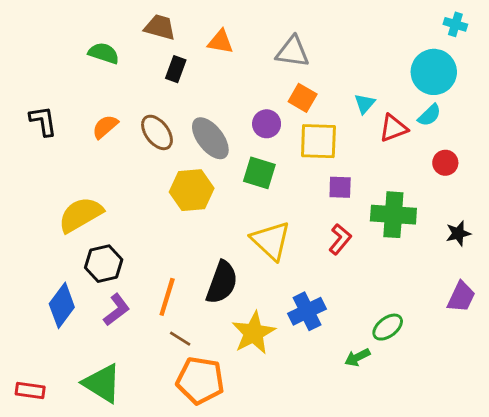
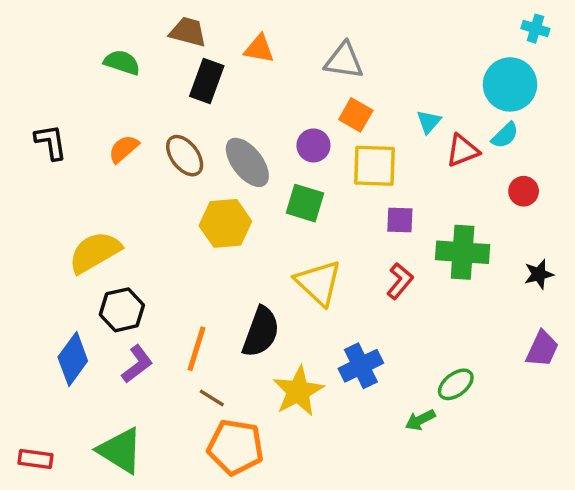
black rectangle: (176, 69) -> (207, 81), size x1.4

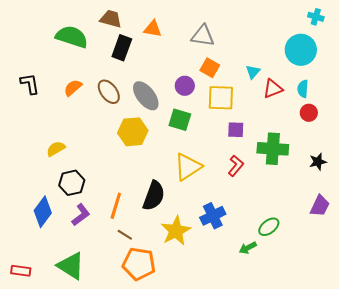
green semicircle: (122, 62) -> (72, 37), size x1.5
cyan semicircle: (505, 135) -> (303, 89), moved, turned 138
yellow semicircle: (95, 252) -> (56, 149), size x0.6
yellow triangle: (319, 283) -> (188, 167), turned 44

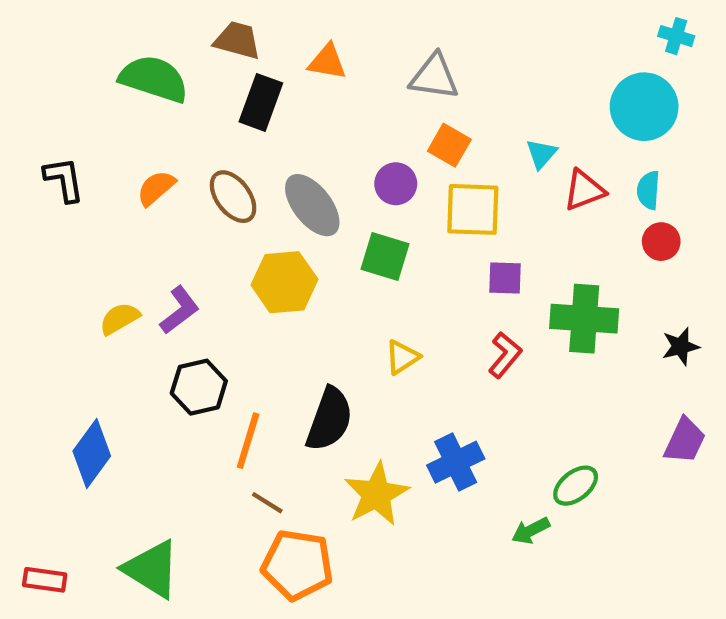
yellow triangle: (188, 167) -> (402, 357), size x0.6
black hexagon: (72, 183) -> (199, 387), moved
purple L-shape: (81, 215) -> (180, 310), moved

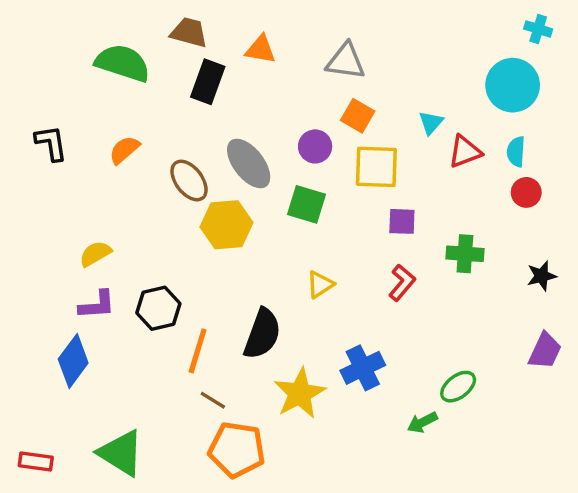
brown ellipse: (233, 197) -> (189, 181), moved
purple L-shape: (180, 310) -> (97, 305), moved, turned 33
green cross: (584, 319) -> (465, 254), size x0.7

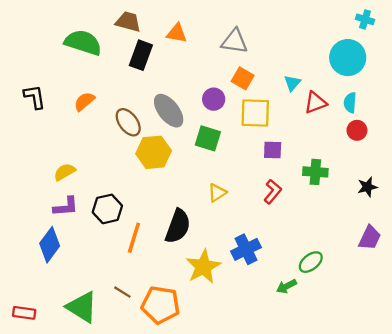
brown line: (213, 400) -> (122, 292), moved

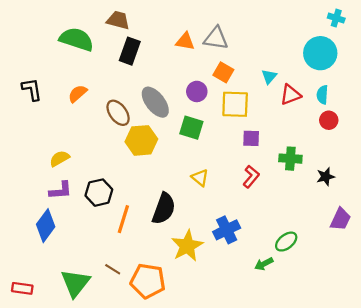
orange triangle: (177, 33) -> (185, 41), moved
black star: (367, 187) -> (326, 177), moved
yellow triangle: (217, 193) -> (200, 178), turned -48
green triangle: (82, 307) -> (75, 283), turned 36

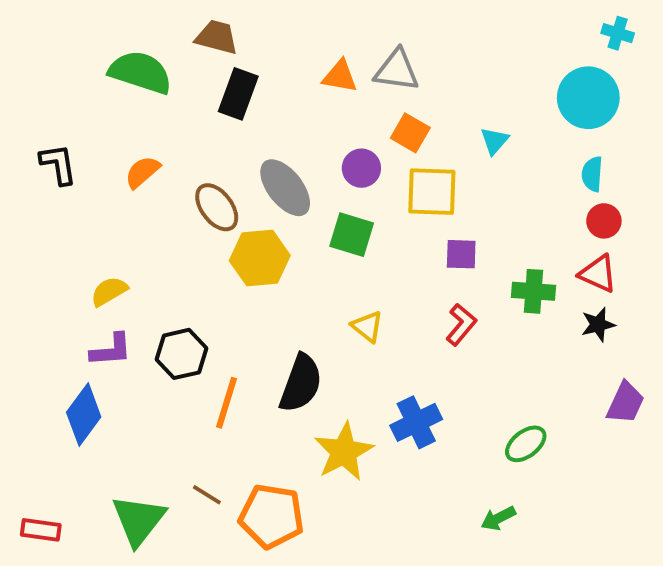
red triangle: (290, 95) -> (598, 274), moved, turned 45
green arrow: (264, 264) -> (498, 518), moved

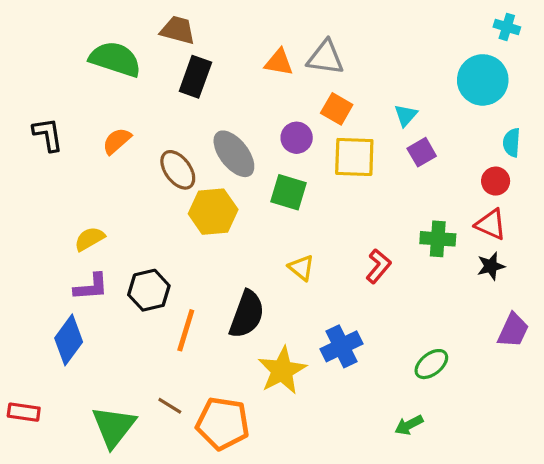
cyan semicircle: (592, 174) -> (512, 143), moved
purple square: (461, 254) -> (422, 152), moved, turned -32
red rectangle: (41, 530) -> (24, 412), moved

